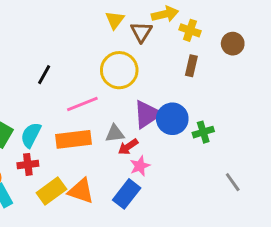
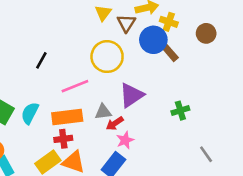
brown rectangle: (191, 66) -> (170, 53), turned -54
blue circle: (172, 119) -> (153, 40), moved
red cross: (28, 164) -> (63, 139), moved

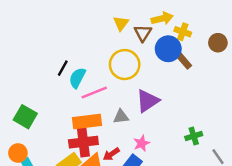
green cross: (180, 111) -> (194, 136), moved
cyan semicircle: (30, 113) -> (77, 78), moved
red arrow: (115, 123) -> (111, 154), moved
red cross: (63, 139) -> (83, 142), size x1.6

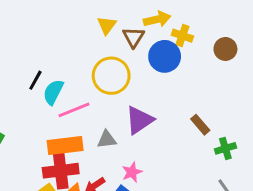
brown rectangle: (184, 61) -> (200, 125), moved
green cross: (194, 136) -> (225, 148), moved

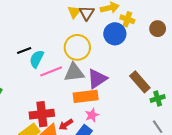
brown triangle: (133, 37) -> (87, 13), moved
black line: (35, 80) -> (24, 51), turned 40
brown rectangle: (200, 125) -> (140, 82), size x1.5
gray triangle: (107, 140) -> (74, 72), moved, size x1.5
orange rectangle: (65, 145) -> (86, 96), moved

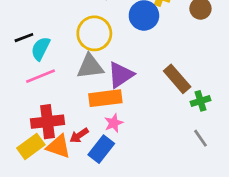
pink line: (51, 71) -> (41, 76), moved

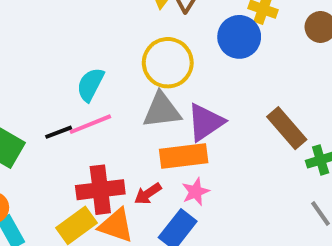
black line: (24, 38) -> (59, 132), moved
red arrow: (79, 135) -> (148, 194), moved

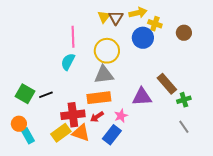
purple triangle: (205, 122) -> (142, 97), moved, turned 30
pink line: (90, 124) -> (73, 37), moved, turned -70
black line: (59, 132) -> (46, 95), moved
orange rectangle: (184, 156) -> (99, 98), moved

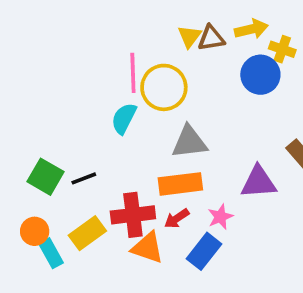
brown triangle: (116, 18) -> (211, 38), turned 49
yellow circle: (107, 51) -> (164, 87), moved
yellow rectangle: (61, 133) -> (87, 233), moved

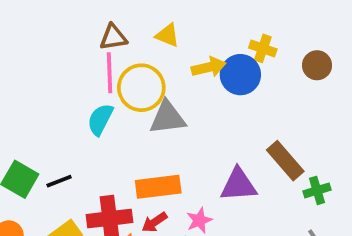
yellow arrow: (251, 29) -> (209, 67), moved
yellow triangle: (189, 36) -> (167, 35), turned -45
brown triangle: (211, 38) -> (113, 37), moved
gray triangle: (189, 142) -> (167, 118), moved

